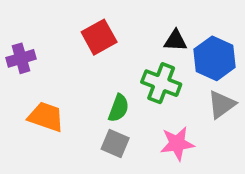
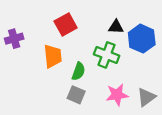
gray triangle: (222, 104) -> (146, 97), moved
orange trapezoid: (46, 117) -> (53, 56), moved, turned 65

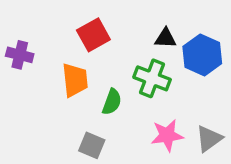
purple cross: (14, 39) -> (20, 55), turned 30
gray square: (76, 95) -> (92, 145), moved

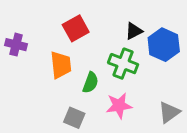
black triangle: (165, 38) -> (134, 31), turned -30
pink star: (167, 135) -> (119, 106), moved

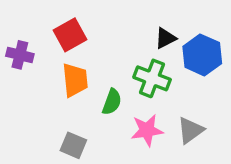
red square: (76, 28) -> (70, 35), moved
gray triangle: (169, 112) -> (191, 130), moved
gray square: (74, 118) -> (73, 145), moved

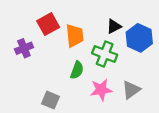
purple cross: (20, 55) -> (24, 48), moved, turned -36
orange trapezoid: (75, 80) -> (75, 36), moved

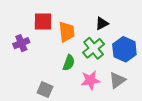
red square: (48, 24) -> (43, 21), turned 30
blue hexagon: (139, 38) -> (124, 49), moved
green cross: (105, 54) -> (94, 48), turned 30

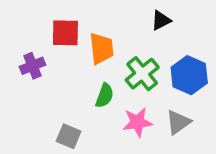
black triangle: (102, 24) -> (161, 20), moved

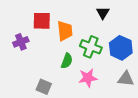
black triangle: (161, 20) -> (103, 13), turned -32
green cross: (142, 74) -> (91, 47), turned -30
gray triangle: (178, 122) -> (126, 79), moved, turned 42

